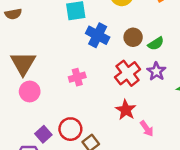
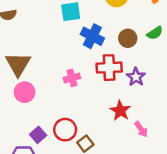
green semicircle: (156, 44) -> (155, 33), moved
purple star: (156, 71) -> (136, 77), moved
red cross: (128, 73) -> (109, 68), moved, turned 35

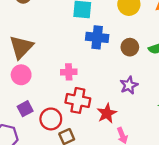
blue cross: (92, 36) -> (97, 37), turned -35
red cross: (109, 68) -> (78, 100), moved
purple square: (38, 135) -> (25, 109), moved

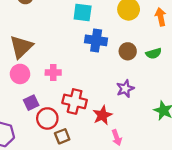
pink cross: (69, 72) -> (53, 73), moved
purple square: (25, 109) -> (31, 103), moved

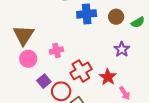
green semicircle: (154, 53) -> (138, 22), moved
red cross: (75, 101) -> (81, 71), turned -30

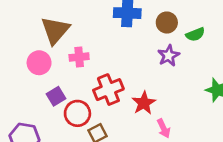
brown triangle: (24, 35) -> (55, 30), moved
purple star: (122, 49) -> (169, 56), moved

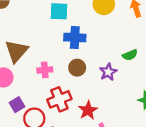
brown circle: (167, 23) -> (77, 68), moved
pink cross: (79, 57) -> (45, 70), moved

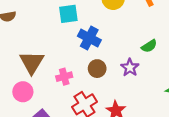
blue cross: (75, 38) -> (89, 38), turned 35

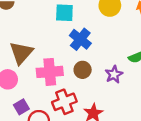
pink cross: (64, 77) -> (50, 72), size x1.6

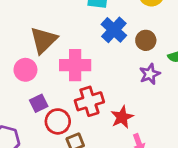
brown circle: (83, 70) -> (146, 40), moved

